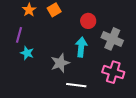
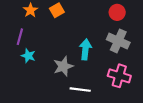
red circle: (88, 21) -> (117, 12), moved

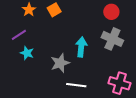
purple line: (20, 37) -> (19, 35), turned 42
pink cross: (119, 76) -> (119, 83), moved

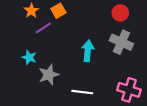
purple line: (19, 35) -> (43, 28), moved
gray star: (60, 63) -> (49, 75), moved

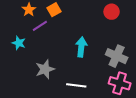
gray cross: (121, 42) -> (117, 56), moved
cyan star: (29, 57) -> (19, 43), moved

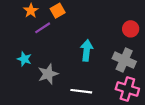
red circle: (112, 12) -> (131, 29), moved
cyan star: (19, 43) -> (24, 59), moved

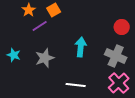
cyan star: (24, 59) -> (14, 55), moved
gray star: (48, 74) -> (45, 58), moved
pink cross: (127, 89) -> (119, 83), turned 30

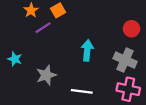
gray star: (45, 58) -> (46, 75), moved
pink cross: (119, 83) -> (128, 89), turned -35

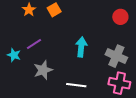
purple line: (43, 28) -> (34, 44), moved
red circle: (131, 29) -> (120, 17), moved

